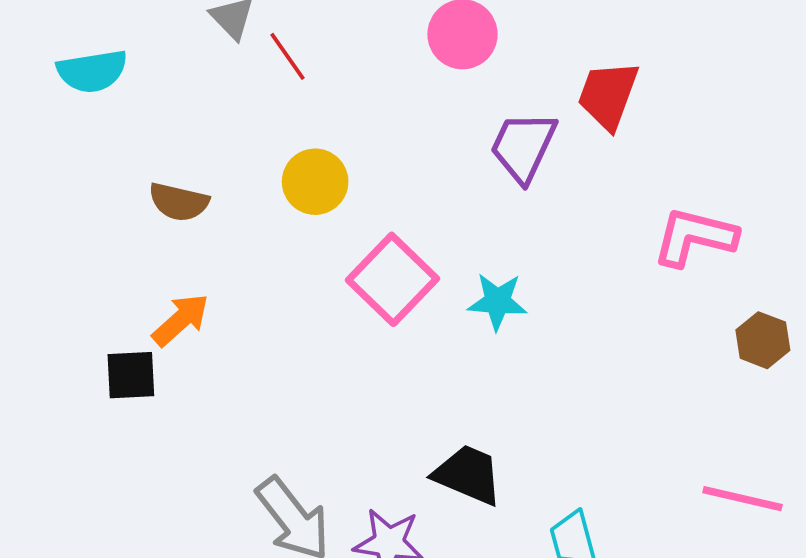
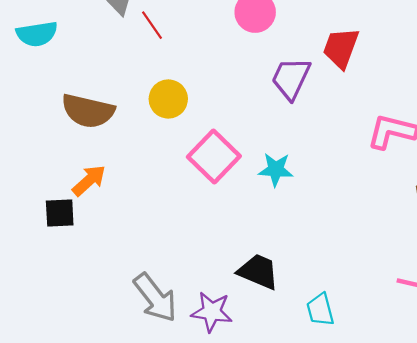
brown semicircle: (179, 202) -> (88, 111), size x1.5

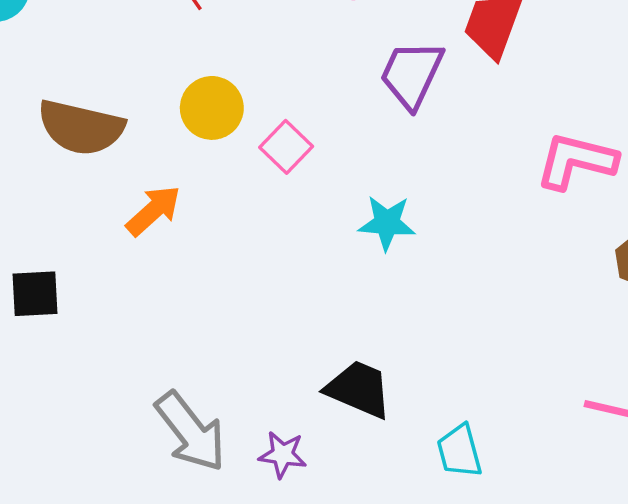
pink square: (214, 157) -> (286, 147), moved, size x0.6
orange arrow: (89, 180) -> (153, 211), moved
purple star: (212, 312) -> (283, 455), size x0.7

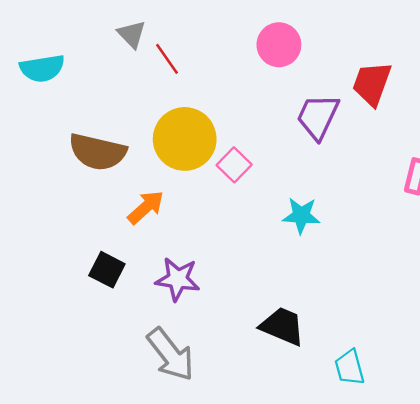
yellow circle: (212, 108) -> (185, 139), size x1.5
black square: (35, 294) -> (107, 270), moved, turned 30
purple star: (283, 455) -> (178, 279), moved, size x1.4

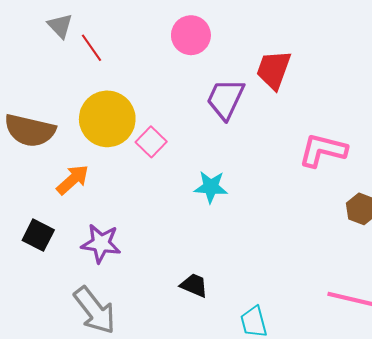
black trapezoid: (282, 326) -> (194, 285), size x0.7

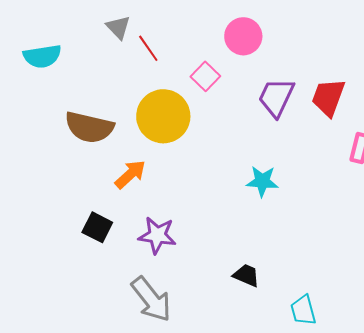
red trapezoid: (274, 70) -> (328, 97), moved
pink square: (151, 142) -> (205, 76), moved

